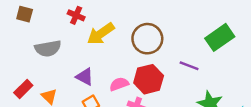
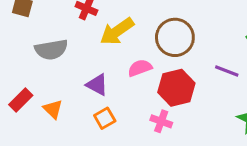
pink semicircle: (119, 84) -> (140, 68), moved

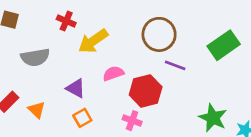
brown circle: (175, 37) -> (159, 34), moved
purple line: (227, 71) -> (175, 65), moved

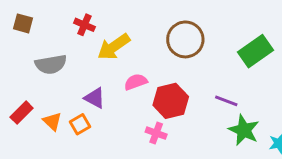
purple line: (175, 65) -> (226, 101), moved
orange square: (82, 118) -> (80, 124), moved

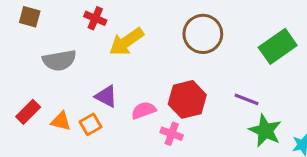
pink semicircle: (136, 82) -> (144, 110), moved
orange triangle: (52, 121) -> (61, 121), turned -30

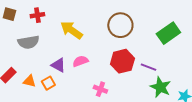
red cross: (95, 18) -> (37, 15), moved, turned -32
yellow arrow: (126, 42) -> (71, 30), turned 70
red hexagon: (187, 99) -> (122, 61), moved
pink semicircle: (144, 110) -> (80, 61), moved

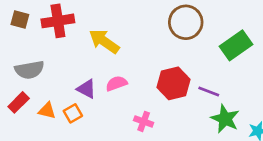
red cross: (37, 15) -> (58, 21), size x1.6
brown circle: (120, 25) -> (186, 22), moved
gray semicircle: (28, 42) -> (29, 70), moved

